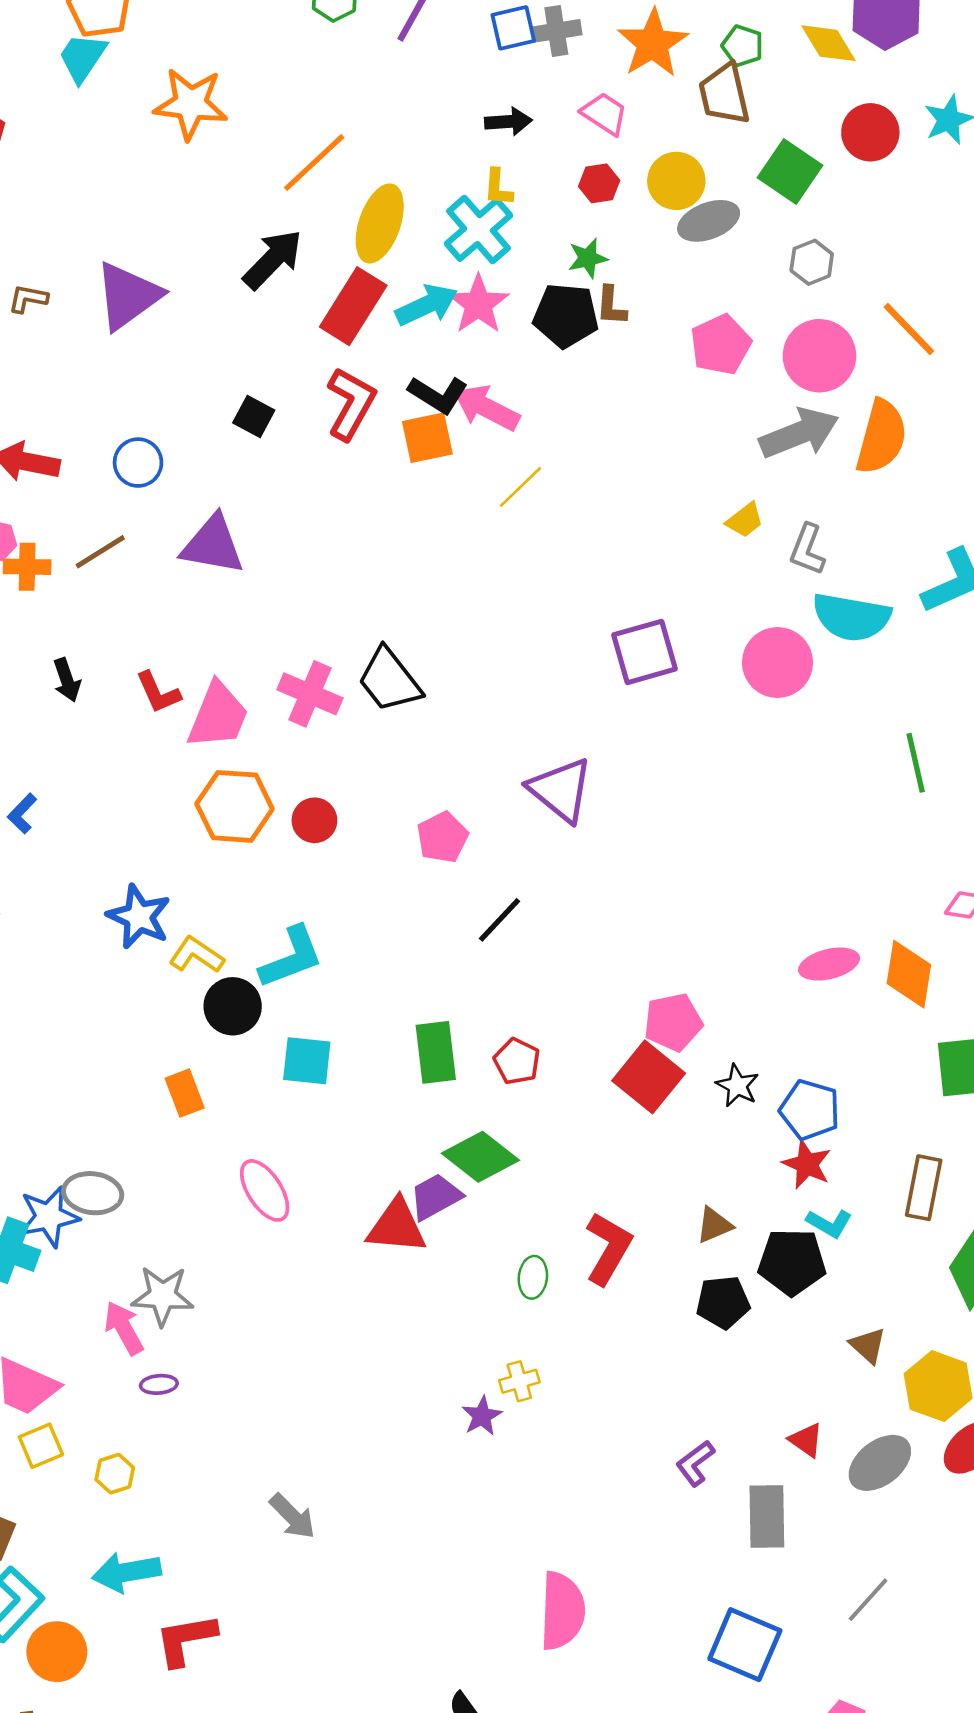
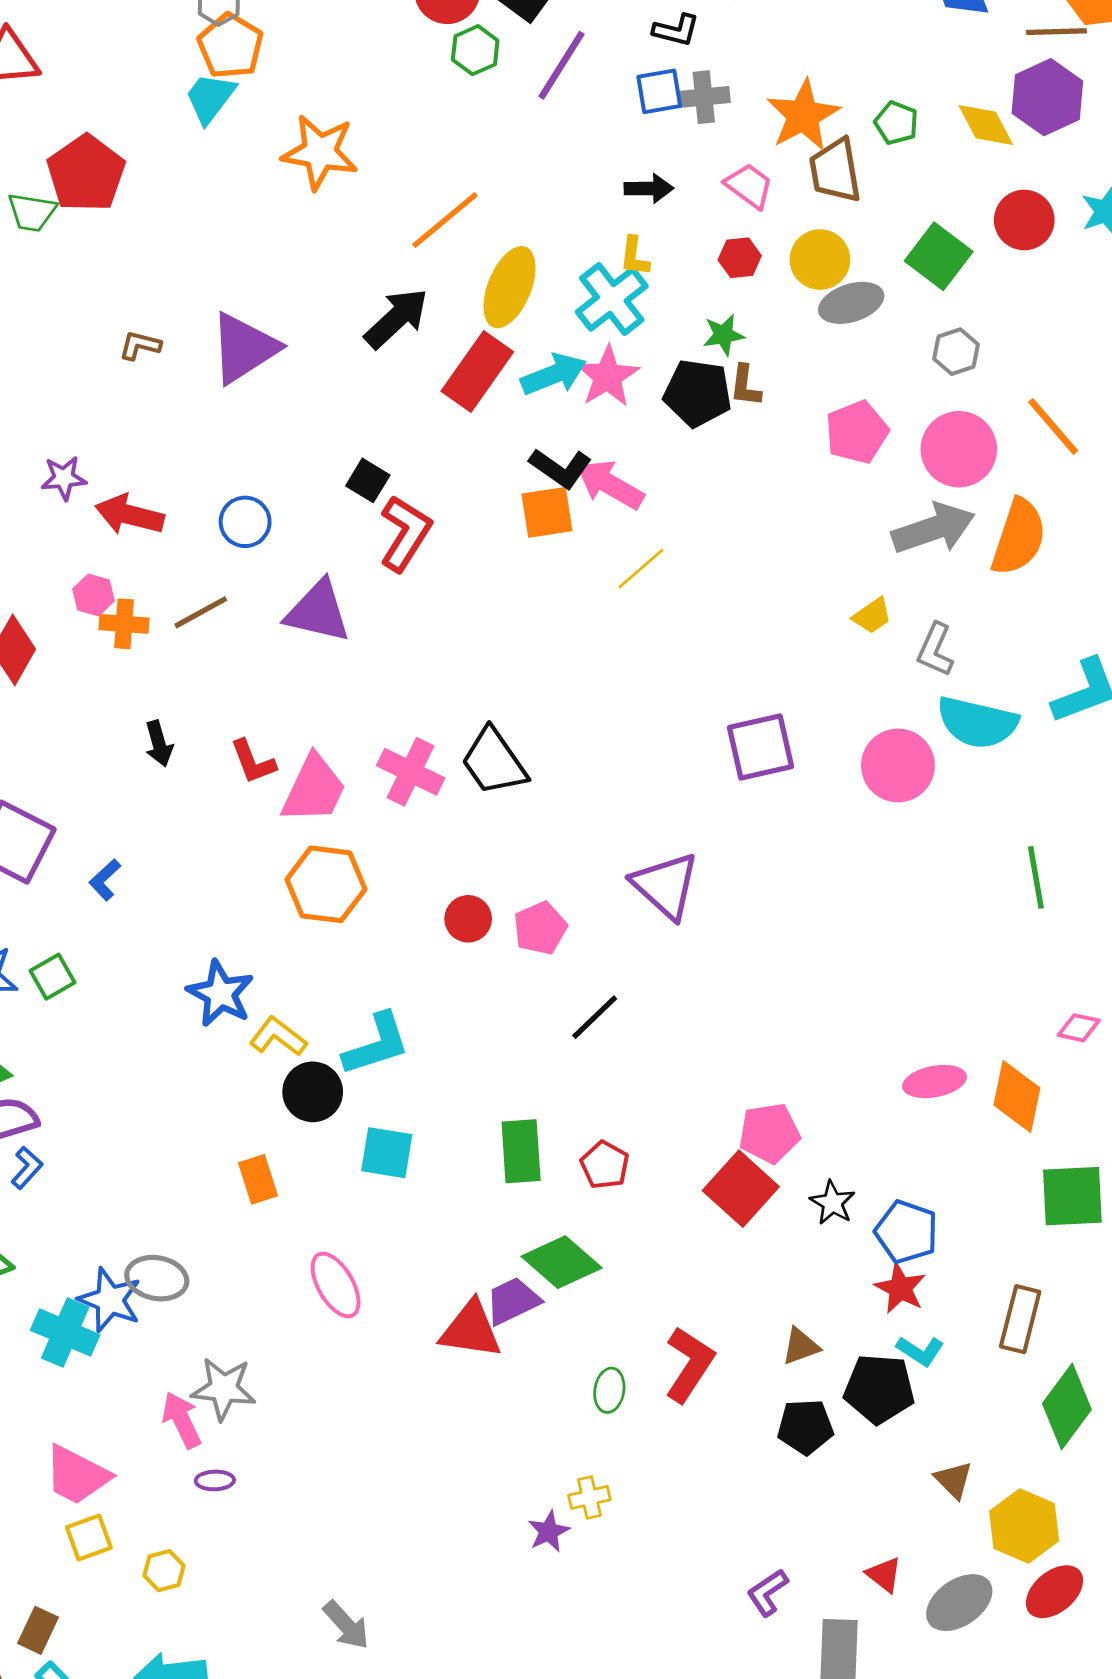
brown trapezoid: (724, 94) -> (835, 171), moved
red L-shape: (351, 404) -> (405, 533), moved
red circle: (314, 820) -> (468, 919), moved
blue star: (49, 1217) -> (110, 1300), turned 30

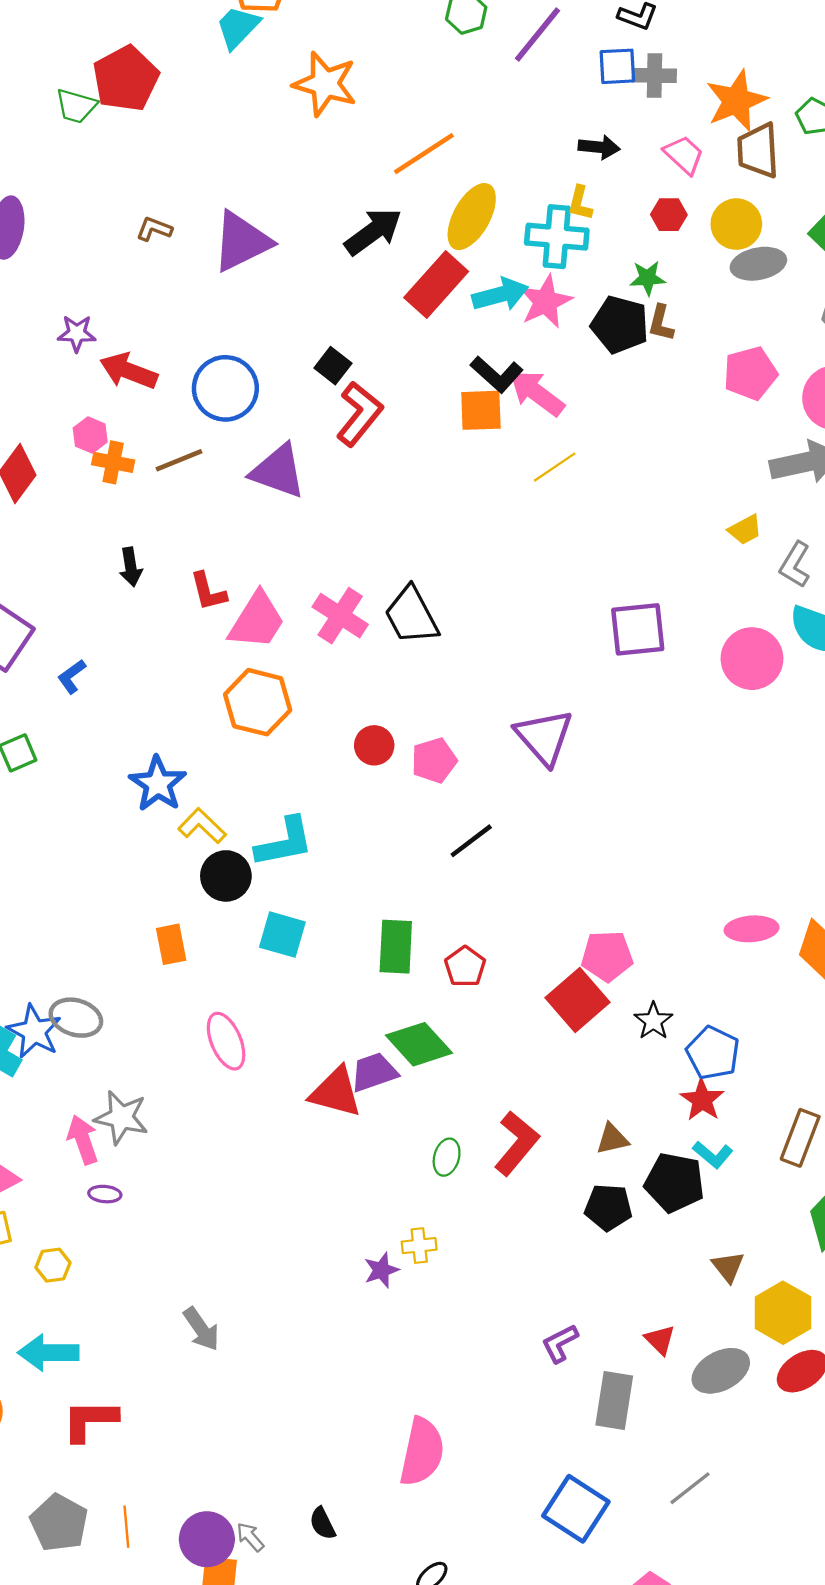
cyan cross: (612, 299) -> (557, 237), turned 36
blue circle: (245, 522) -> (225, 388), size x1.5

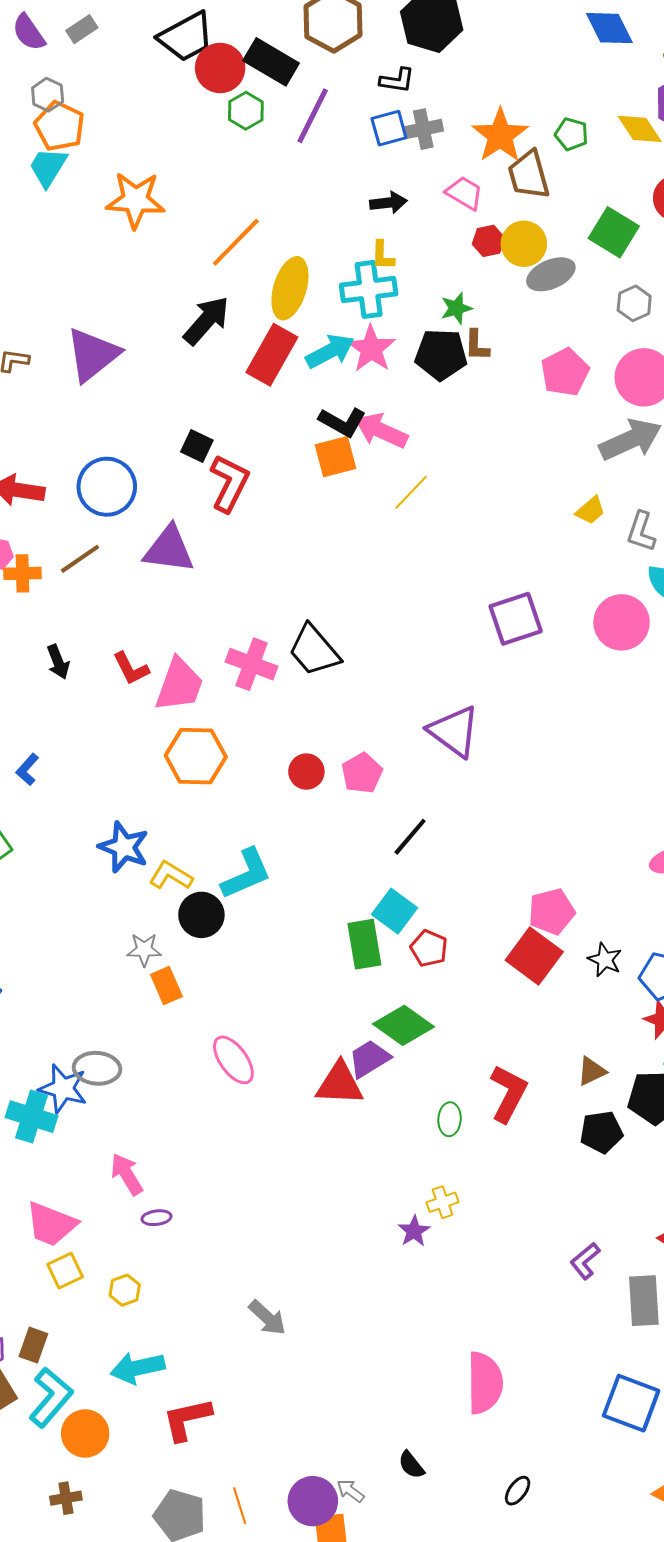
red hexagon: (669, 215) -> (488, 241), moved
cyan square: (282, 935) -> (395, 911), moved, turned 33
gray star: (121, 1117) -> (144, 950), moved, size x0.7

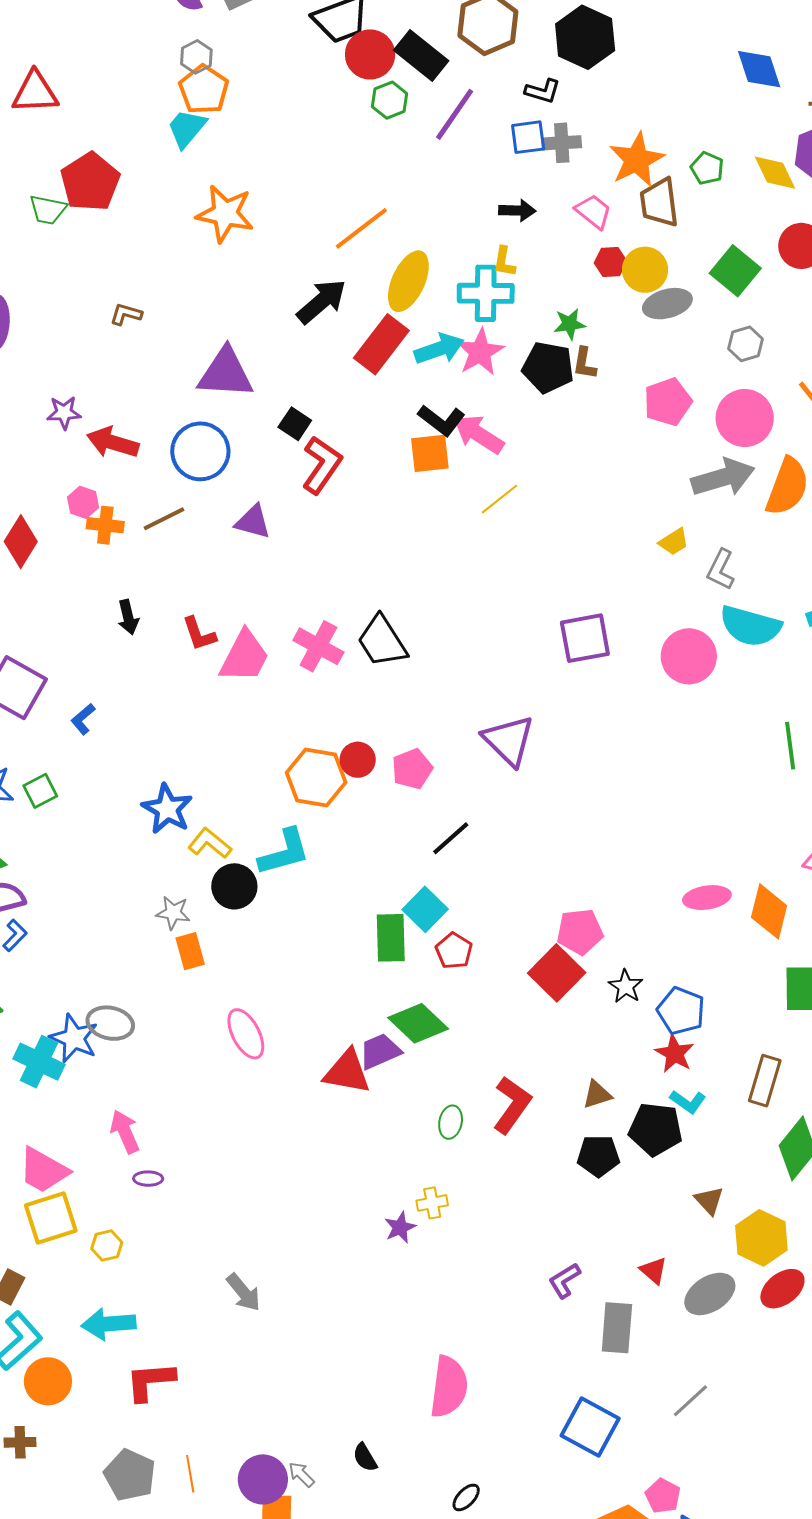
orange star: (136, 200) -> (225, 214), moved
purple triangle: (93, 355) -> (226, 373), moved, turned 34
purple triangle: (169, 549) -> (253, 522), size x0.7
orange hexagon: (196, 756) -> (316, 777), moved
yellow square: (65, 1271) -> (51, 1218), size x1.5

